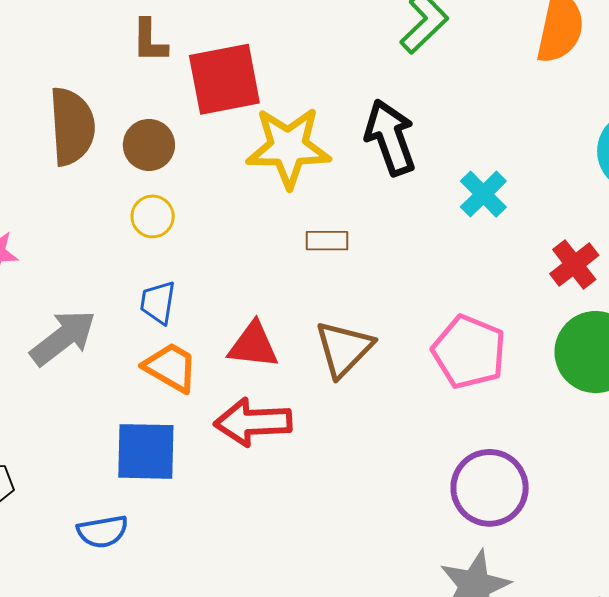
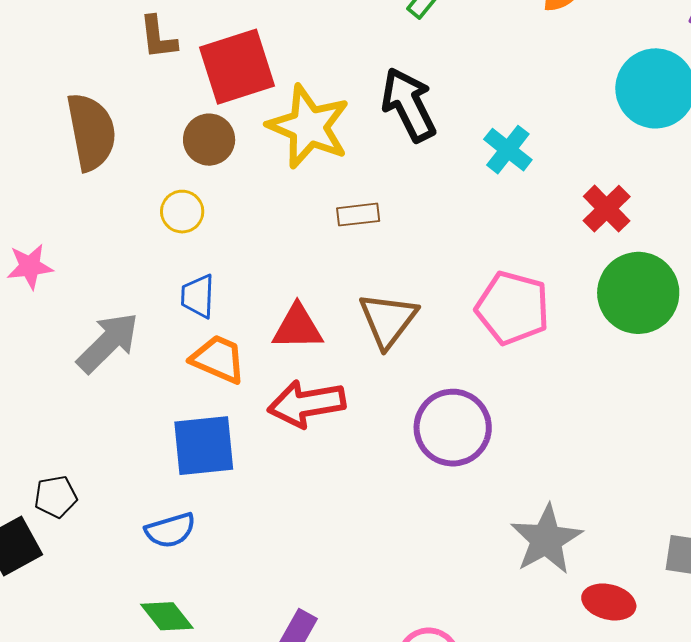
brown circle: (149, 145) -> (209, 140), moved
yellow star: (288, 147) -> (309, 127), turned 30
purple circle: (490, 488) -> (453, 428), moved

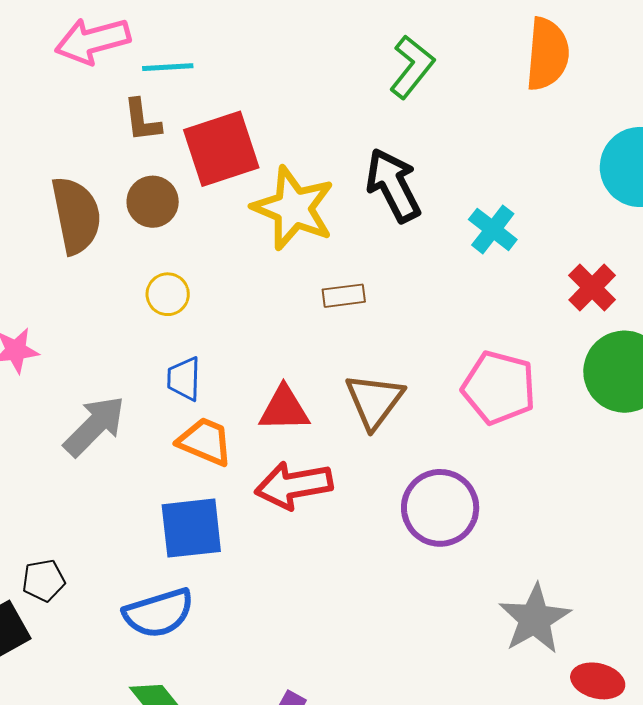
brown circle: (209, 140) -> (153, 202), moved
blue semicircle: (170, 530) -> (159, 613), size x1.4

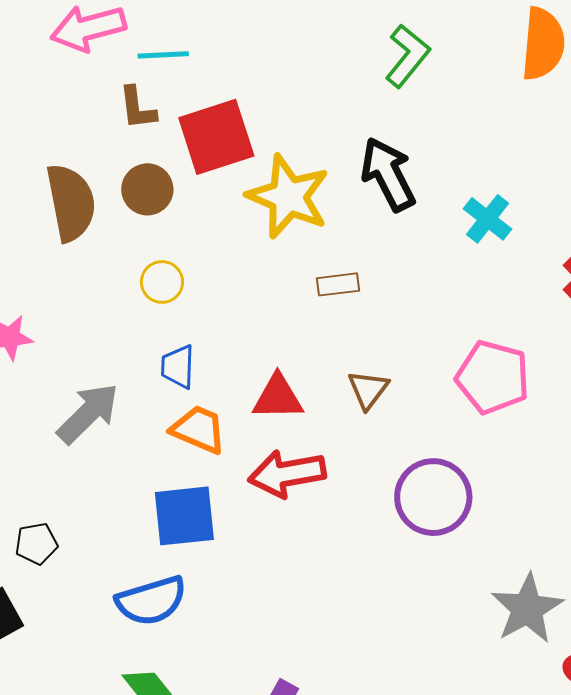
brown triangle: (374, 401) -> (368, 390), size x0.7
black pentagon: (44, 580) -> (36, 544), moved

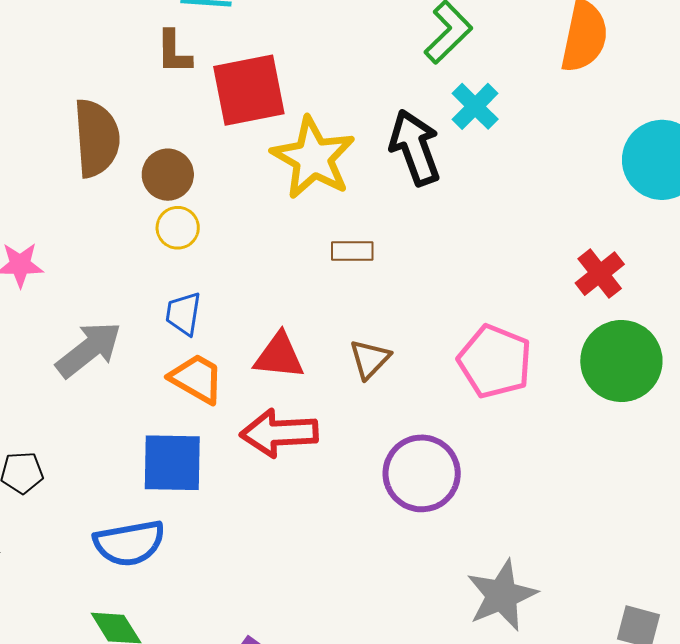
brown circle: (147, 189) -> (168, 175), moved
cyan cross: (488, 219) -> (475, 106), moved

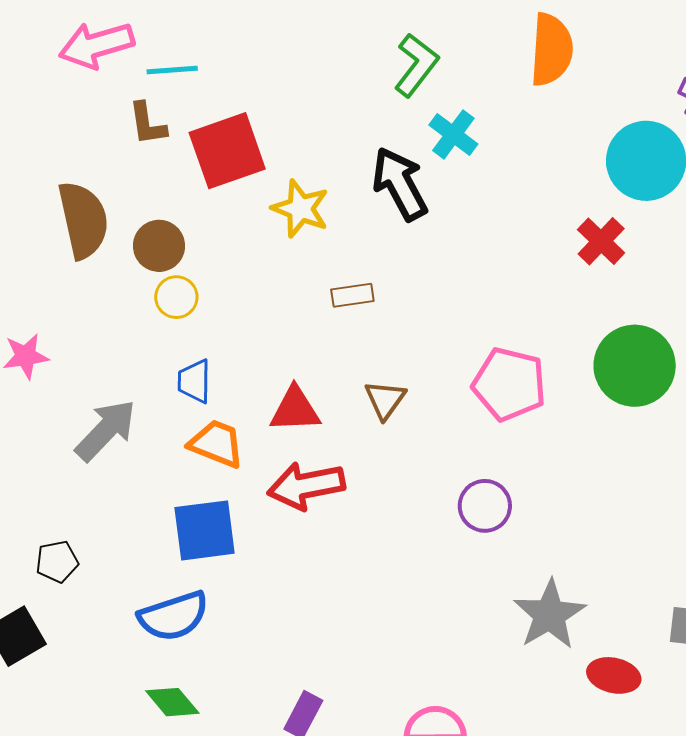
yellow star: (313, 158) -> (300, 209), size x0.7
red cross: (600, 274) -> (601, 241), moved
purple circle: (422, 473) -> (485, 506), moved, size x0.7

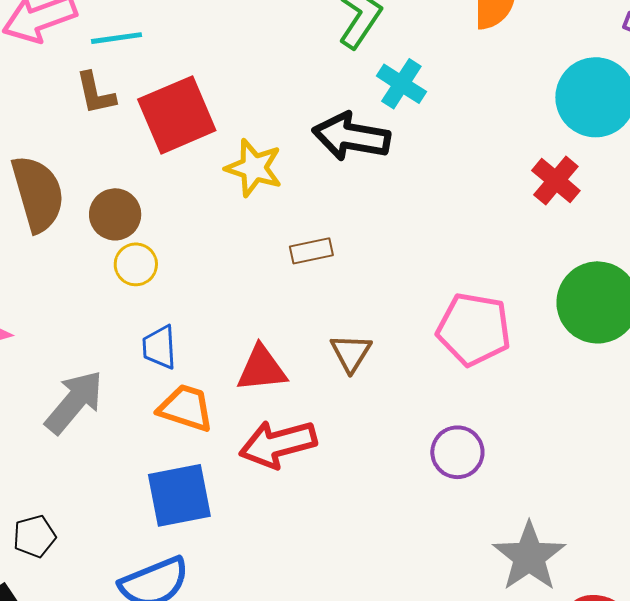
black arrow: (400, 184) -> (351, 137), turned -48

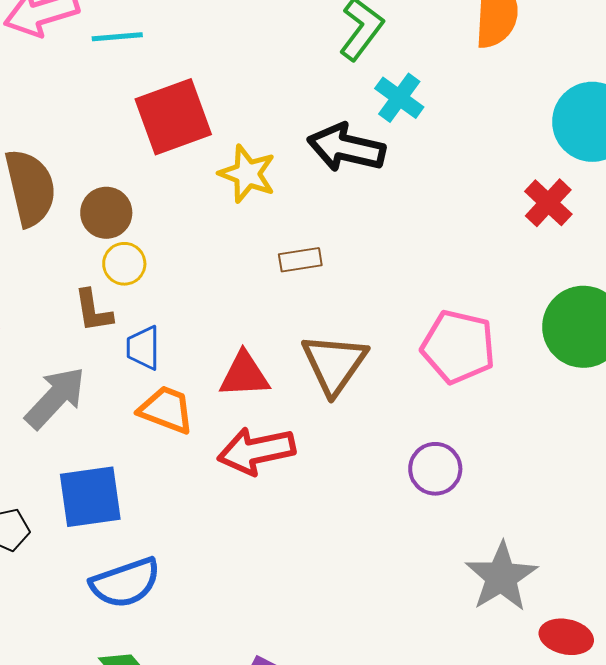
brown L-shape: (96, 93) -> (93, 311), moved
brown triangle: (351, 353) -> (334, 364), size x1.6
blue square: (179, 495) -> (90, 497), moved

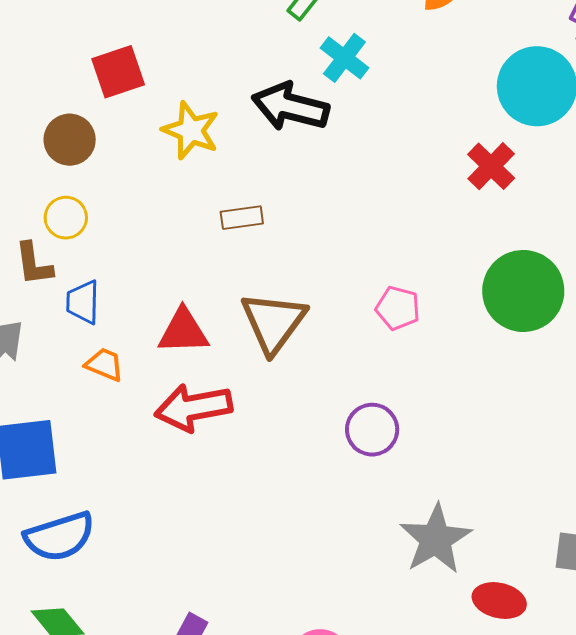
red square: (173, 117) -> (118, 72), size x0.7
brown circle: (106, 213) -> (70, 140), moved
pink pentagon: (458, 347) -> (398, 308), size x0.6
orange trapezoid: (166, 410) -> (104, 365), size x0.7

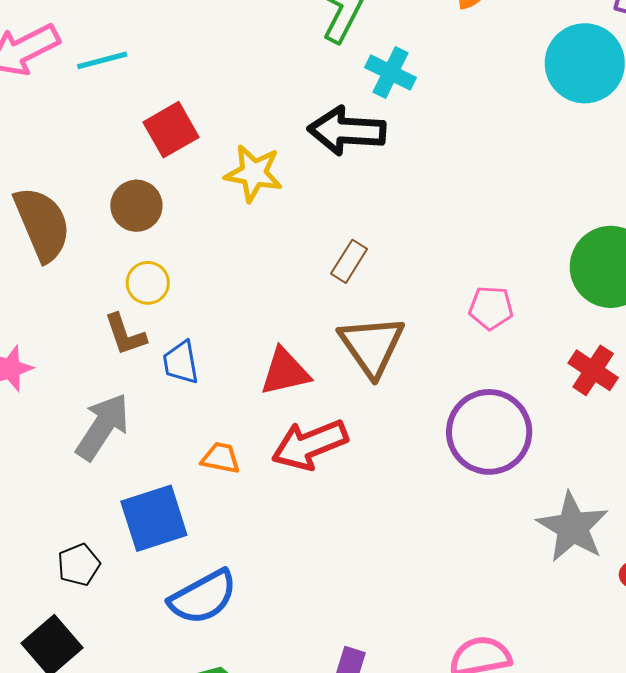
red cross: (491, 166) -> (593, 370), moved
brown rectangle: (242, 218) -> (349, 261), moved, turned -39
orange trapezoid: (104, 365) -> (221, 458), moved
purple circle: (372, 430) -> (489, 432), size x1.6

